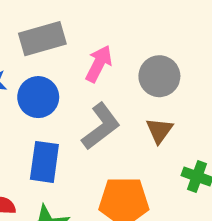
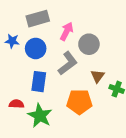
gray circle: (159, 76) -> (89, 44), moved
brown triangle: (159, 131) -> (98, 76), moved

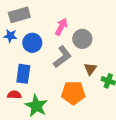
gray rectangle: (38, 19) -> (19, 15), moved
blue rectangle: (39, 82) -> (23, 74), moved

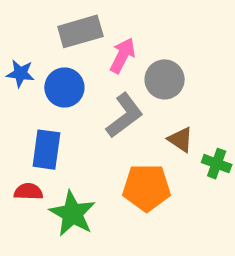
gray rectangle: (19, 15) -> (80, 31), moved
brown triangle: (90, 69) -> (181, 140), turned -32

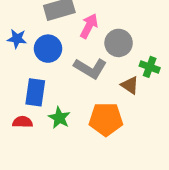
gray L-shape: (124, 116) -> (90, 68), turned 68
green cross: (217, 164) -> (150, 67), moved
green star: (72, 214) -> (59, 118), moved, size x0.7

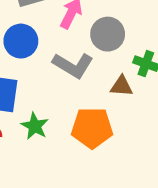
brown triangle: (130, 85) -> (122, 86), turned -30

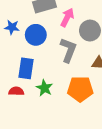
gray L-shape: (73, 65) -> (68, 50), turned -100

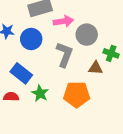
pink arrow: (67, 18) -> (63, 21), turned 54
blue rectangle: (26, 68) -> (21, 73), turned -60

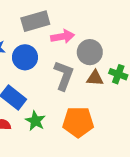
brown triangle: (96, 68) -> (95, 78), moved

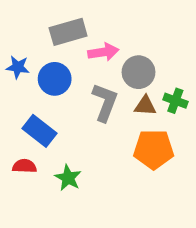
green star: (35, 121) -> (68, 178), moved
orange pentagon: (78, 122) -> (154, 149), moved

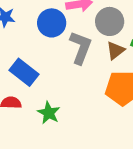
blue circle: (55, 79) -> (52, 23), moved
brown triangle: (145, 106) -> (115, 50), turned -42

